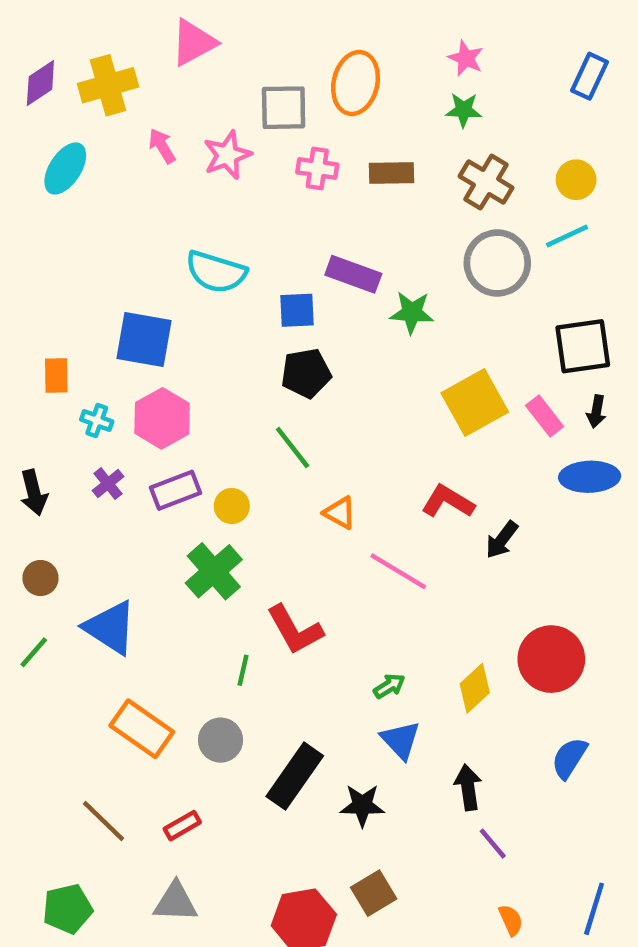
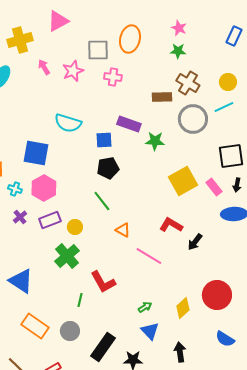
brown rectangle: (392, 173) -> (162, 97), moved
blue semicircle: (569, 758) -> (225, 339), turned -90

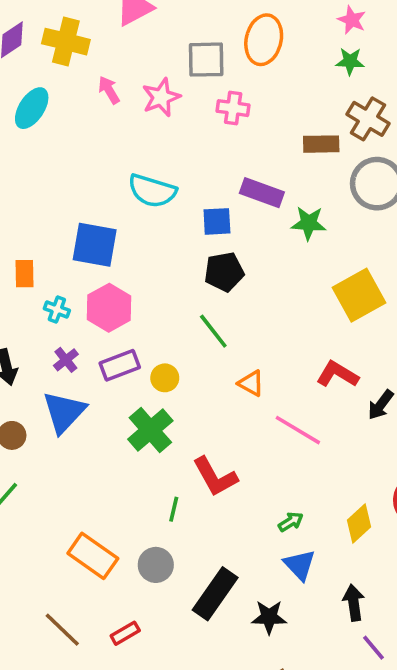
yellow cross: (20, 40) -> (66, 42), turned 30
blue triangle: (21, 281) -> (64, 412), moved, turned 40

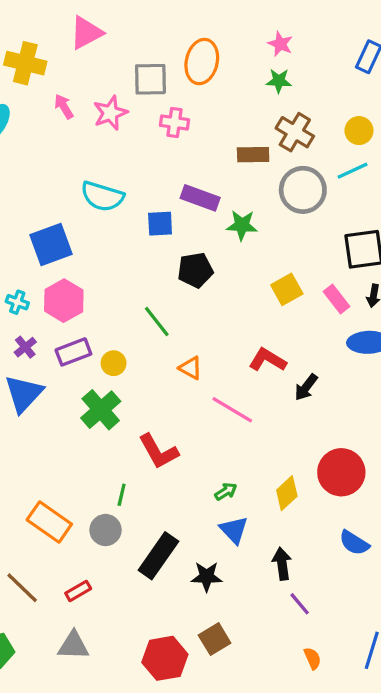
blue square: (95, 245) -> (51, 244), turned -30
black pentagon: (224, 272) -> (195, 270), moved
yellow square: (359, 295) -> (287, 289), size x0.7
green line: (174, 509) -> (122, 495), moved

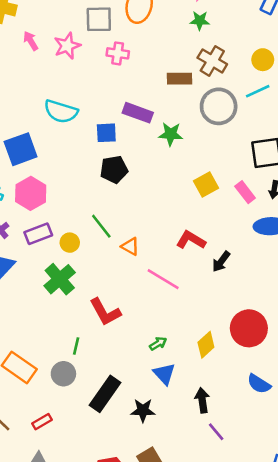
black pentagon: (195, 270) -> (114, 169), moved
green line: (157, 321) -> (101, 226), moved

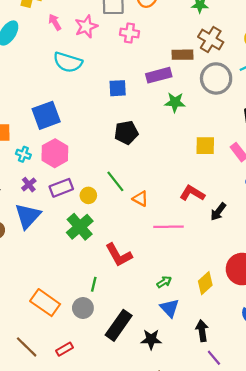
cyan semicircle: (61, 111) -> (68, 62), moved
purple rectangle: (138, 113) -> (159, 75), moved, turned -35
blue square: (106, 133) -> (118, 88), moved
yellow square: (206, 185) -> (205, 146), turned 30
pink line: (163, 279) -> (168, 227), turned -32

